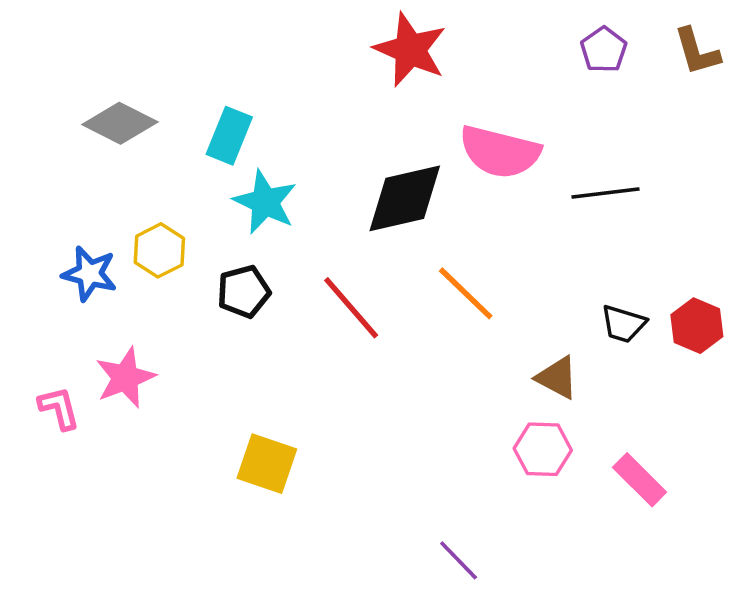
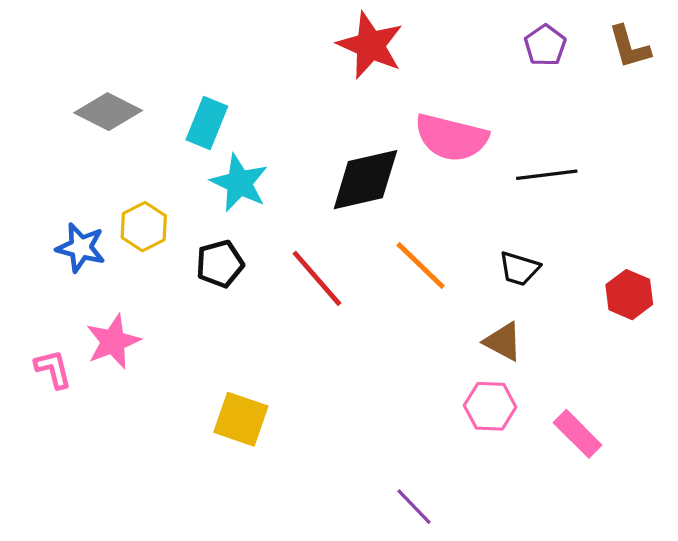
black trapezoid: (623, 324) -> (519, 269), moved

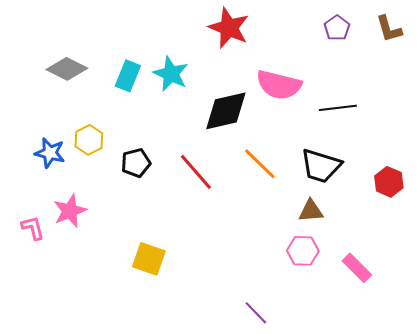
cyan star: (239, 183) -> (171, 74), moved
black trapezoid: (519, 269) -> (321, 166), size x1.6
brown triangle: (503, 342) -> (311, 211), turned -32

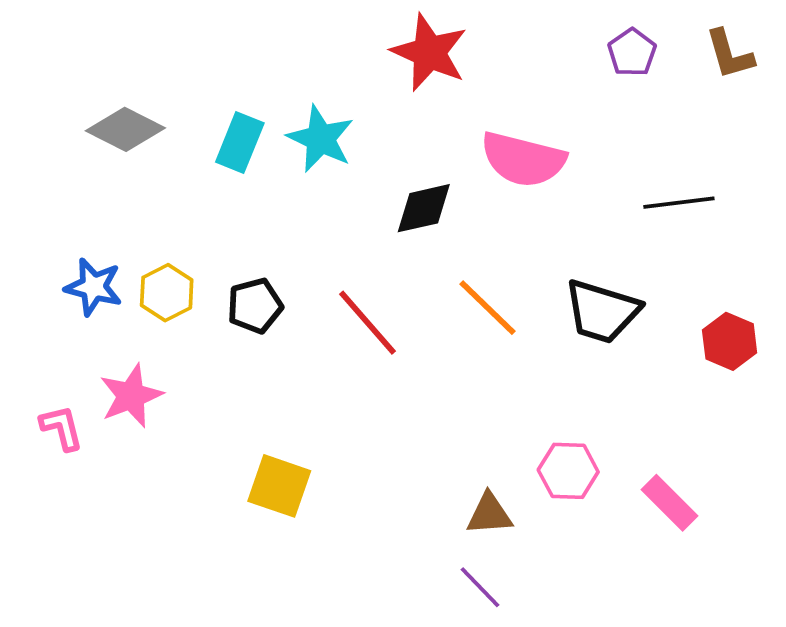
black line: (338, 108) -> (679, 203), moved
black diamond: (226, 111) -> (424, 208), size x0.7
yellow hexagon: (89, 140) -> (167, 293), moved
brown triangle: (311, 211) -> (489, 514), moved

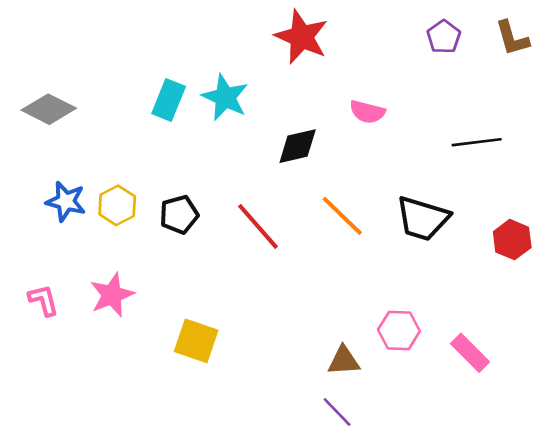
gray diamond: (125, 129) -> (49, 109), moved
pink semicircle: (523, 159) -> (367, 112), size x0.6
pink star: (131, 396) -> (112, 295), moved

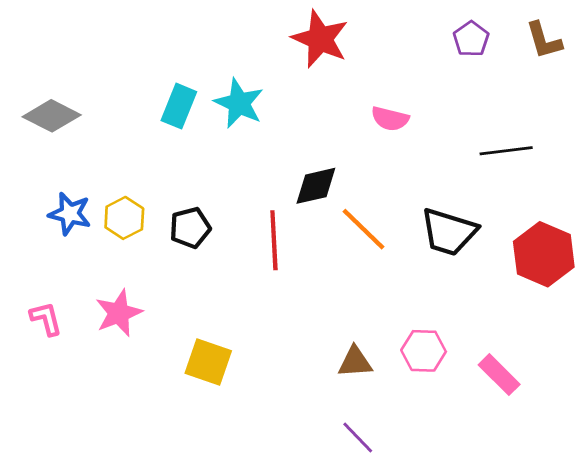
black diamond: (298, 146) -> (316, 186), moved
red line: (258, 226) -> (274, 240), turned 38
red hexagon: (512, 240) -> (544, 254), size x1.5
brown triangle: (344, 361) -> (355, 362), moved

